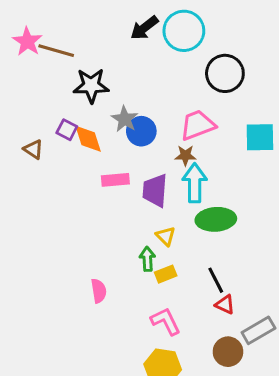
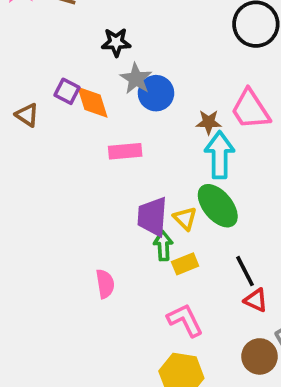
black star: (91, 86) -> (116, 42), moved, size x0.7
pink trapezoid: (198, 125) -> (250, 109), moved, turned -102
purple trapezoid: (155, 190) -> (152, 217), moved
green ellipse: (216, 219) -> (218, 206), moved, turned 54

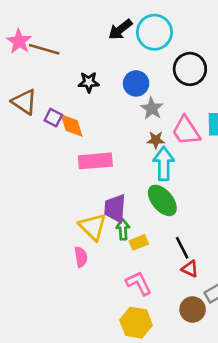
gray star: (136, 79) -> (152, 108), moved
blue circle: (156, 93) -> (136, 83), moved
brown triangle: (27, 115) -> (24, 102), moved, size x1.5
pink rectangle: (125, 151) -> (95, 161), size x1.4
yellow triangle: (185, 218) -> (93, 227), moved, size x1.6

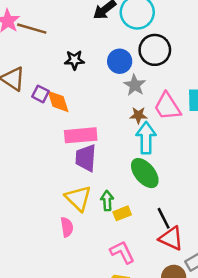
black circle: (190, 69) -> (155, 50), moved
purple trapezoid: (115, 208) -> (86, 158), moved
red triangle: (190, 269) -> (171, 238), size x1.5

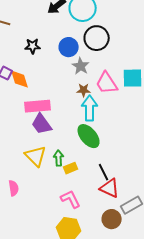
purple trapezoid: (86, 158) -> (42, 124), turned -40
pink semicircle: (67, 227) -> (14, 188), moved

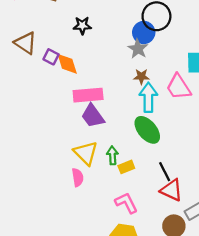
blue circle: (69, 47) -> (144, 32), moved
pink trapezoid: (107, 83) -> (179, 87), moved
pink semicircle: (14, 188) -> (78, 177), moved

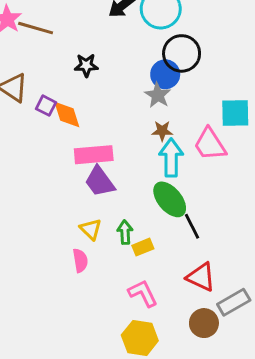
yellow triangle: (86, 153) -> (91, 229), size x0.7
black line: (165, 172) -> (192, 226), moved

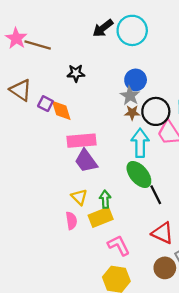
black circle: (182, 53) -> (156, 111), moved
brown star: (162, 131) -> (132, 113), moved
yellow rectangle: (143, 247) -> (101, 217), moved, size x1.5

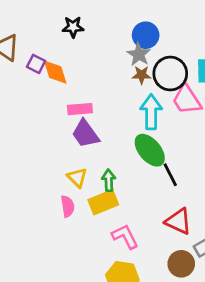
pink rectangle: (82, 141) -> (80, 109), size x0.7

